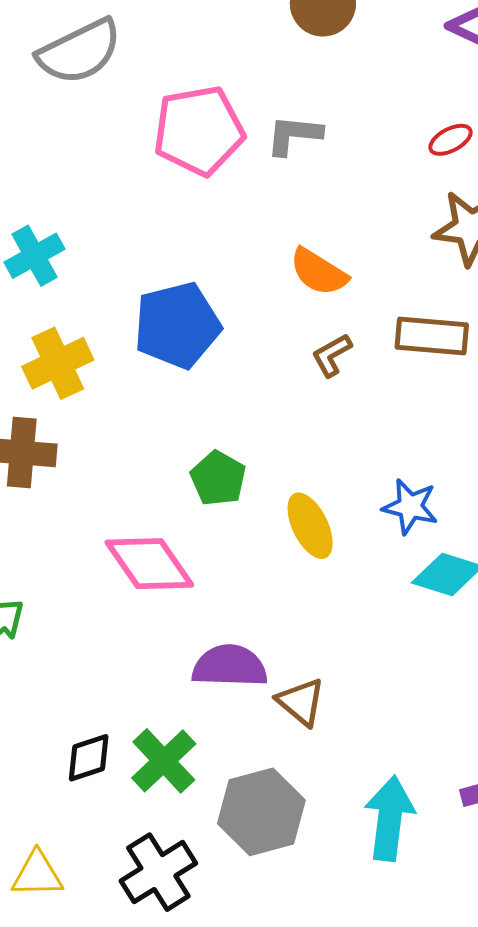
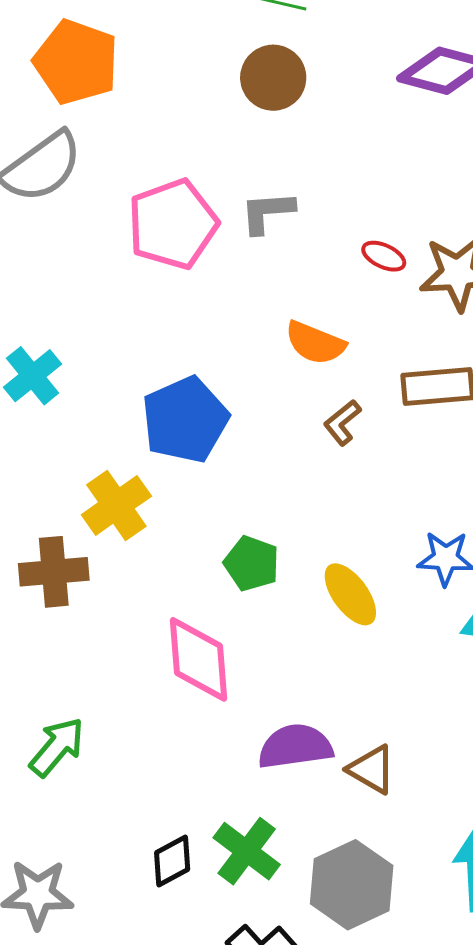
red ellipse: (450, 140) -> (384, 256), moved, turned 63
yellow cross: (58, 363) -> (116, 505), moved
pink diamond: (149, 564) -> (199, 659), turned 40

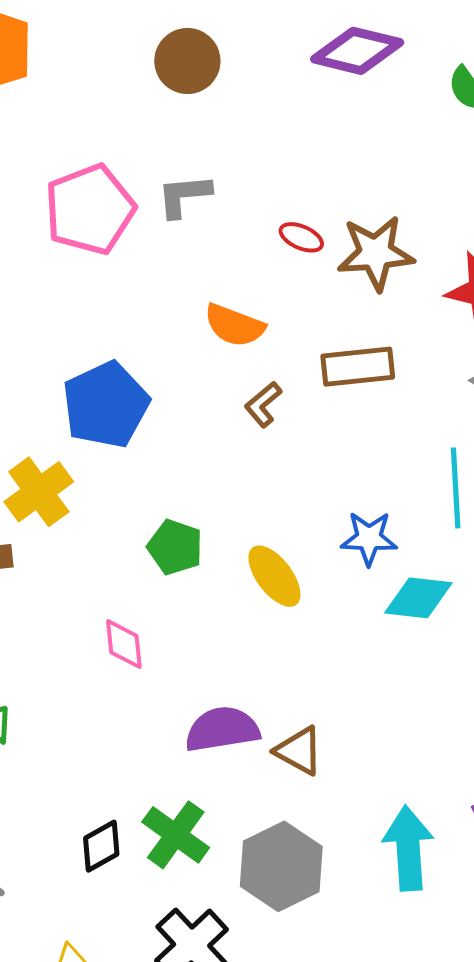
pink diamond: (199, 659) -> (124, 644), size x0.6

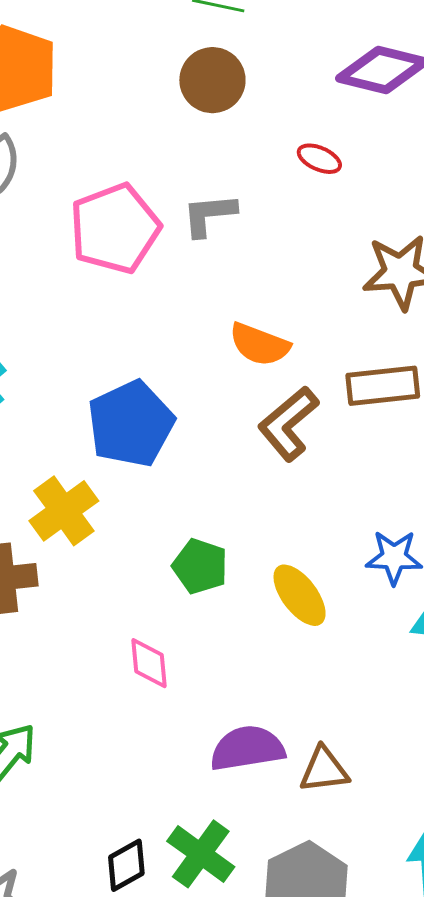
red ellipse: (301, 237) -> (319, 159), moved
brown L-shape: (263, 404) -> (288, 424), size x1.6
brown triangle: (299, 751) -> (324, 770), turned -36

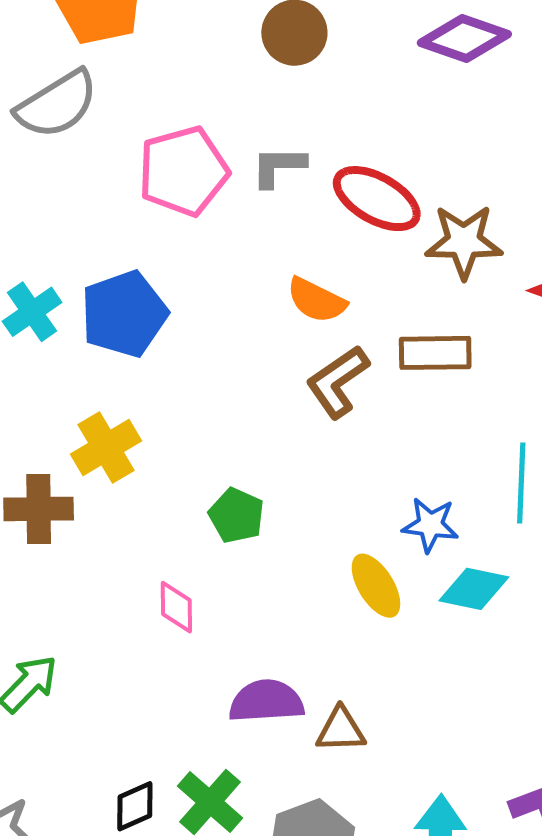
red ellipse: (319, 159) -> (377, 199), moved, size x2.0
blue pentagon: (131, 424) -> (124, 314), moved
yellow ellipse: (300, 595) -> (376, 586), moved

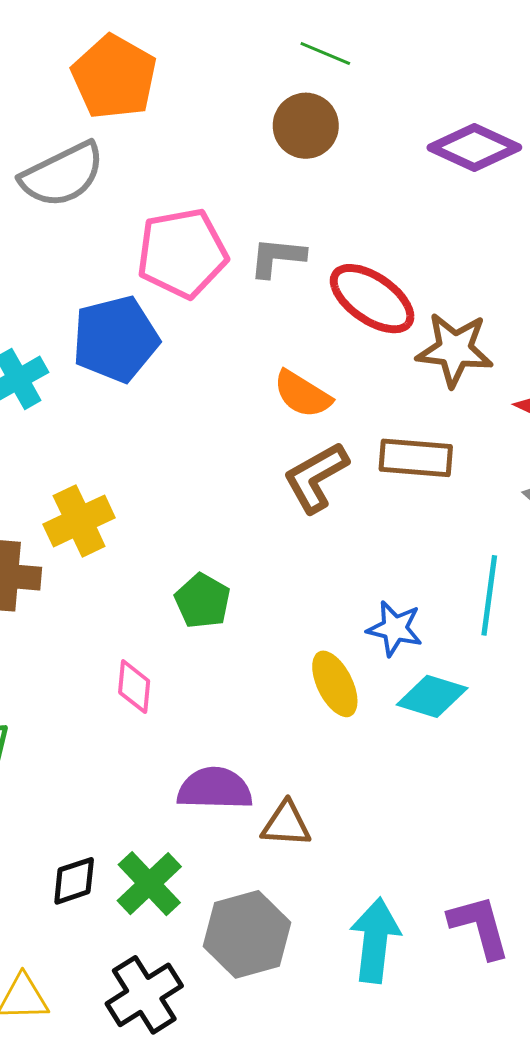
blue pentagon: (124, 314) -> (116, 339), moved

